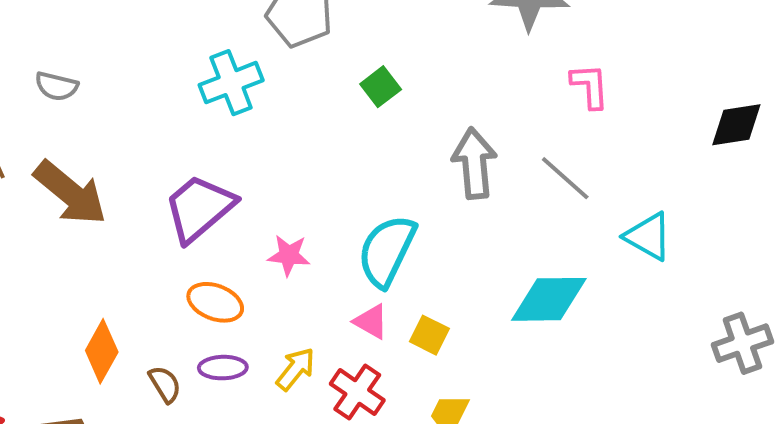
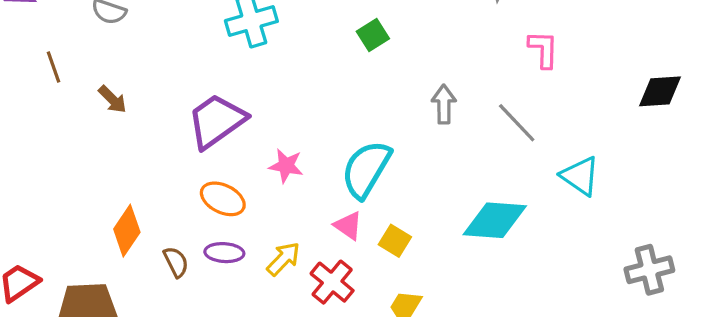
gray arrow: (474, 163) -> (444, 104), size x0.7
brown arrow: (70, 193) -> (112, 99), size x0.5

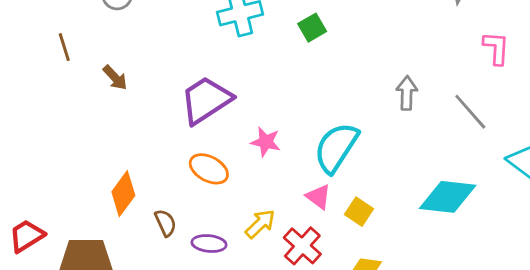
green square: (373, 35) -> (312, 28), moved
purple ellipse: (224, 253) -> (209, 244), moved

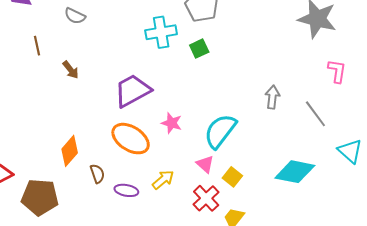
green square: (312, 28) -> (199, 49), moved
orange ellipse: (209, 169) -> (131, 139), size x1.4
red cross: (302, 246) -> (206, 198), moved

